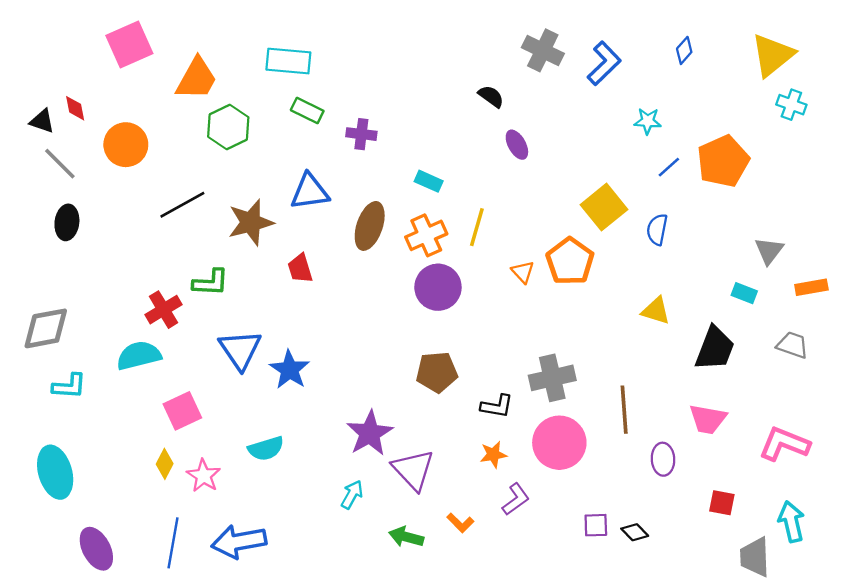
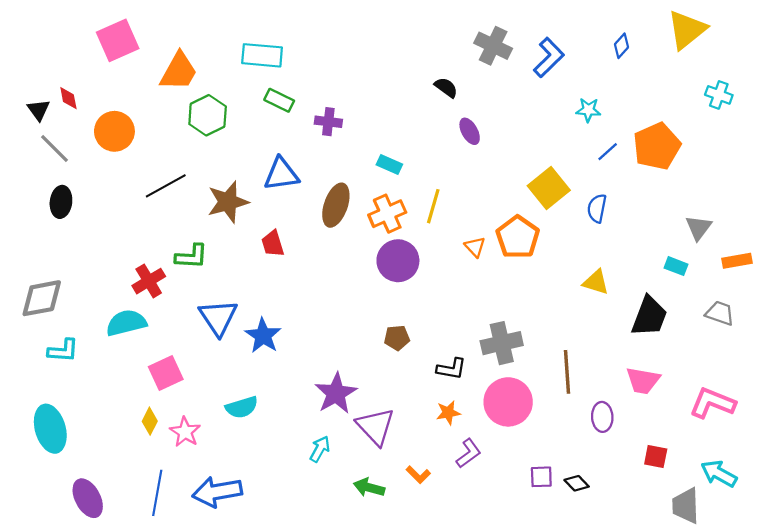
yellow triangle: (773, 55) -> (687, 30), moved
black triangle: (42, 121) -> (39, 110), turned 35
brown pentagon: (437, 372) -> (397, 338), size x0.7
cyan arrow: (791, 522) -> (719, 474), turned -48

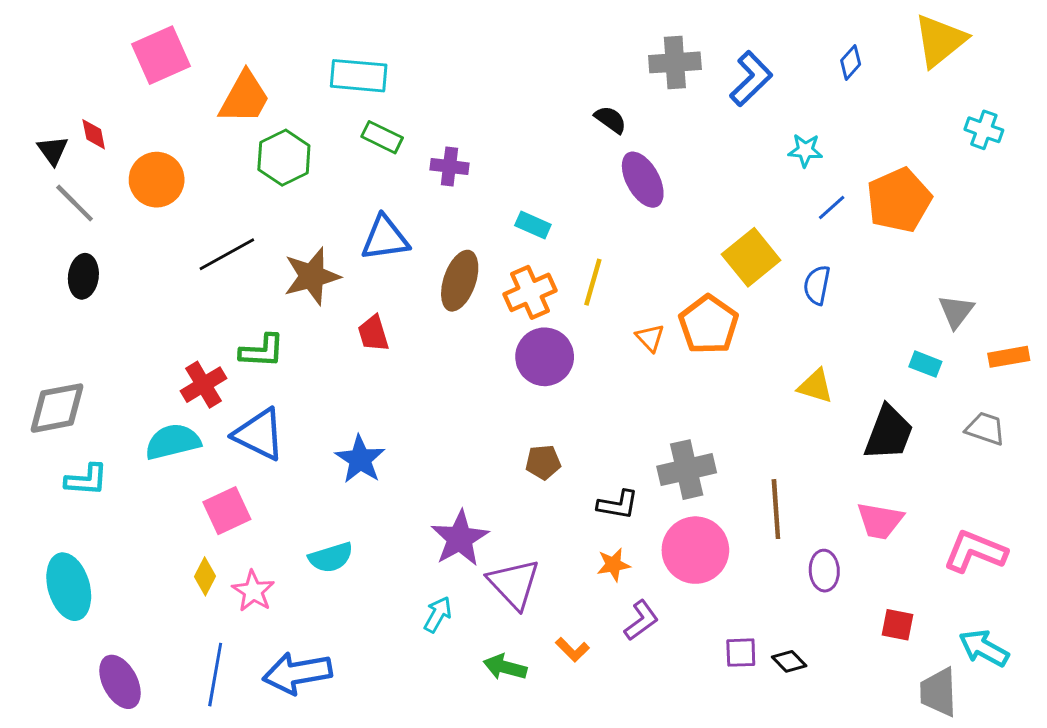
gray cross: (493, 46) -> (675, 62), turned -30
purple ellipse: (470, 131) -> (643, 180), size x1.5
blue triangle: (218, 317) -> (259, 434), moved, turned -30

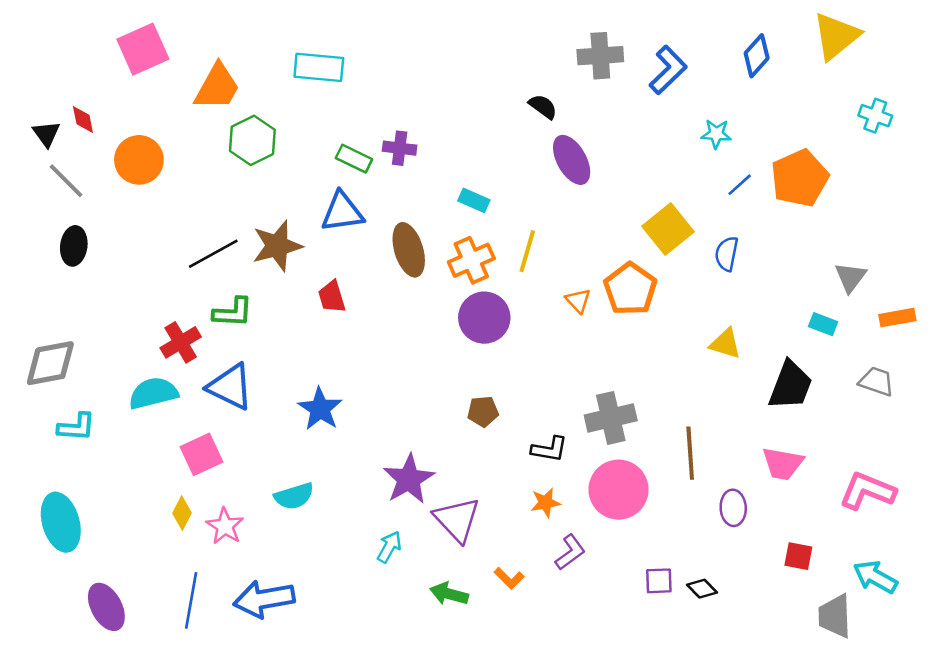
blue diamond: (851, 62) -> (757, 56), size x1.4
green rectangle: (382, 137) -> (354, 159), moved
black line: (227, 254) -> (213, 254), moved
brown ellipse: (460, 281) -> (409, 250), turned -36

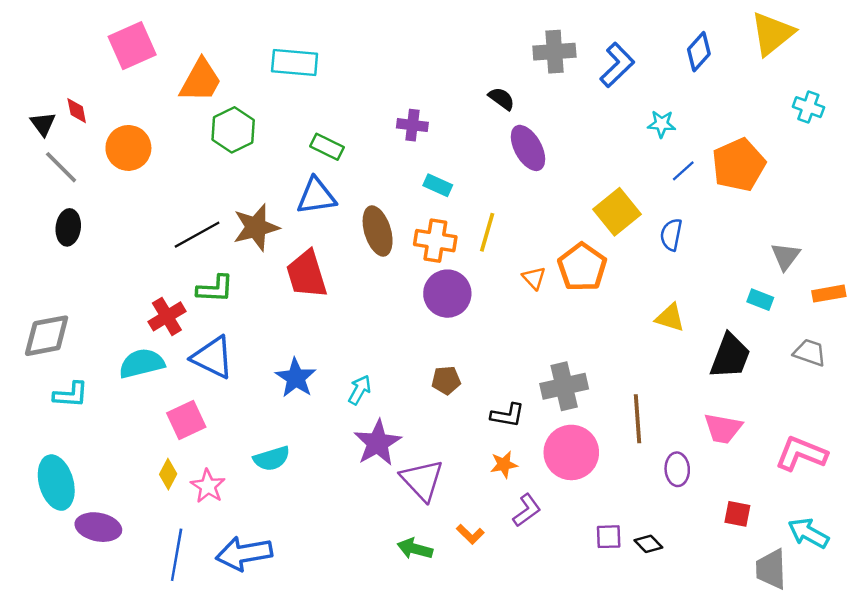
purple cross: (400, 148) -> (412, 125), moved
orange cross: (471, 260) -> (435, 241), turned 33
red trapezoid: (332, 297) -> (307, 274), size x1.6
cyan arrow: (389, 547) -> (359, 390), moved
purple ellipse: (106, 607) -> (98, 527), moved, turned -51

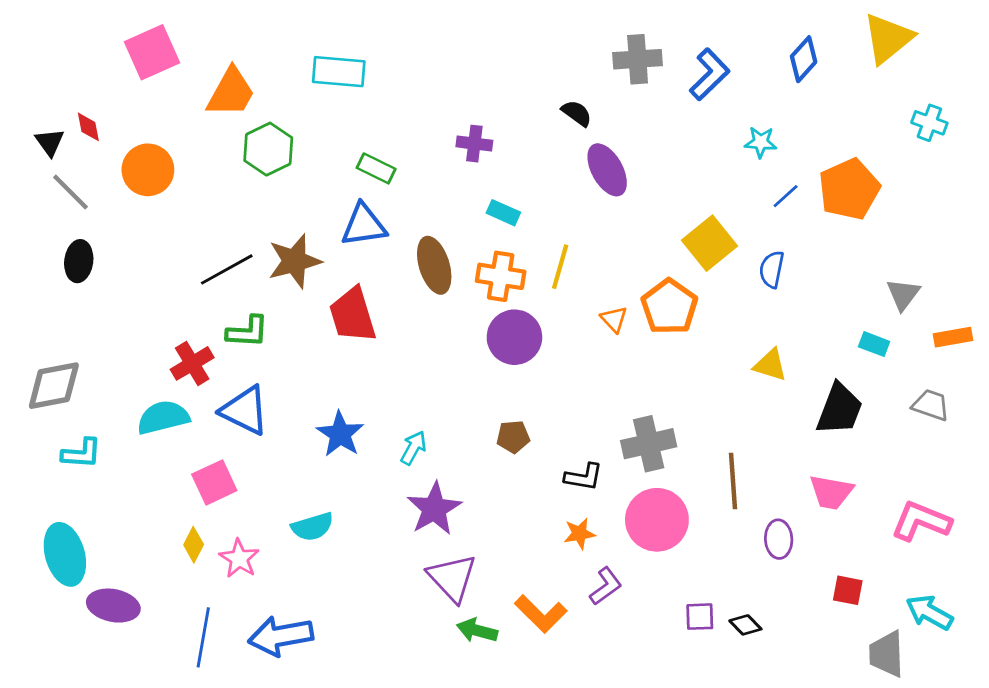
purple triangle: (422, 480) -> (452, 578), moved
orange L-shape: (470, 534) -> (541, 614), size x1.6

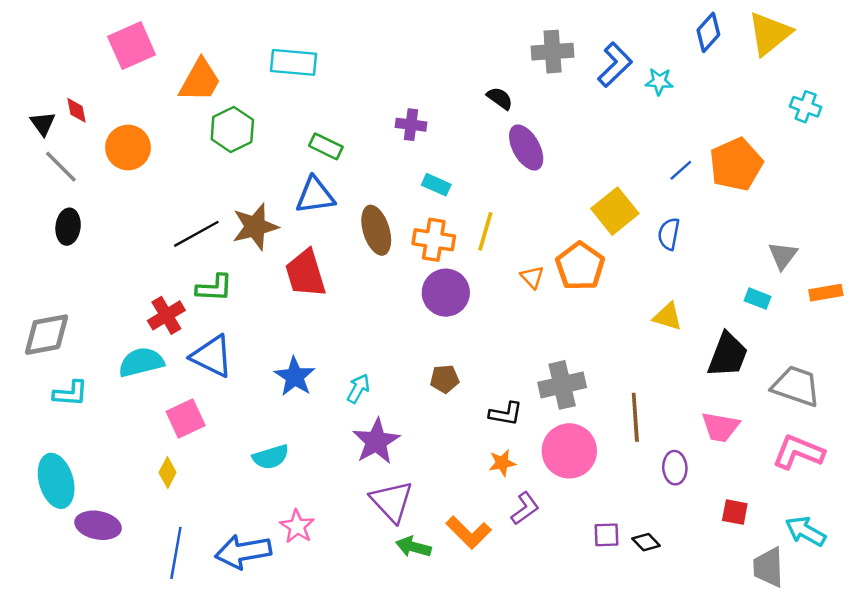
blue diamond: (804, 59) -> (708, 32), moved
cyan star: (761, 142) -> (659, 82), moved
gray trapezoid: (931, 405) -> (796, 386), moved, size x1.5
pink star: (239, 559) -> (297, 526), moved

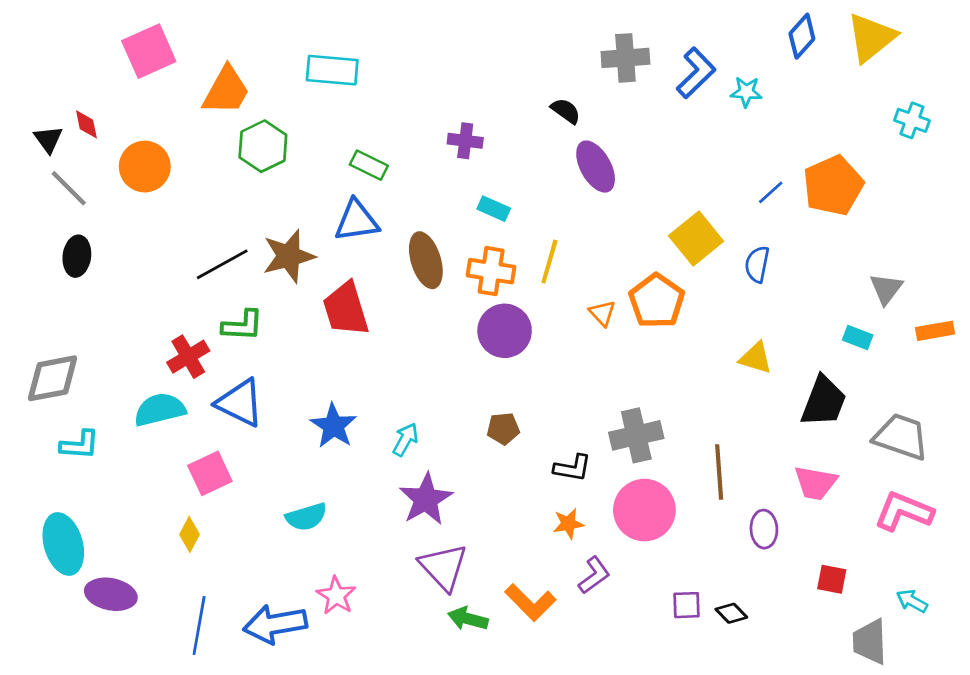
cyan arrow: (806, 531) -> (912, 601), size x0.7

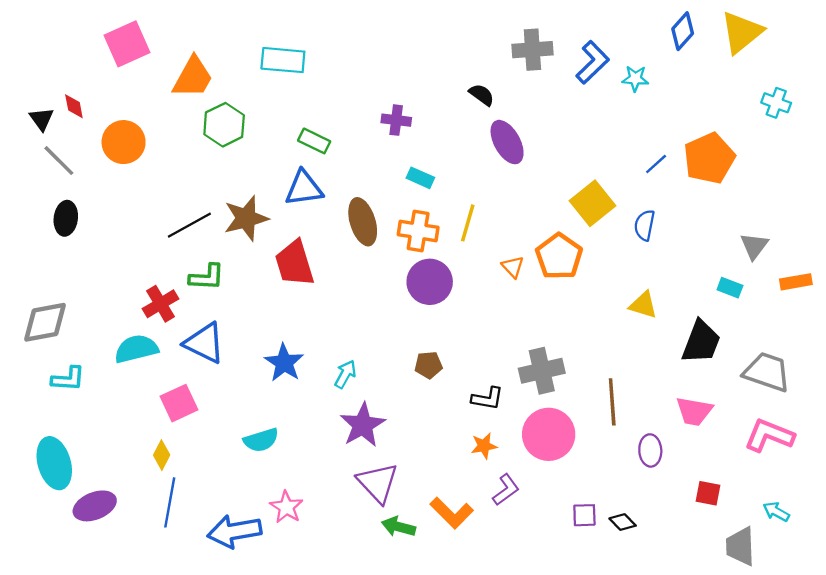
purple ellipse: (111, 594) -> (95, 506), turned -33
blue line: (199, 625) -> (170, 502), moved

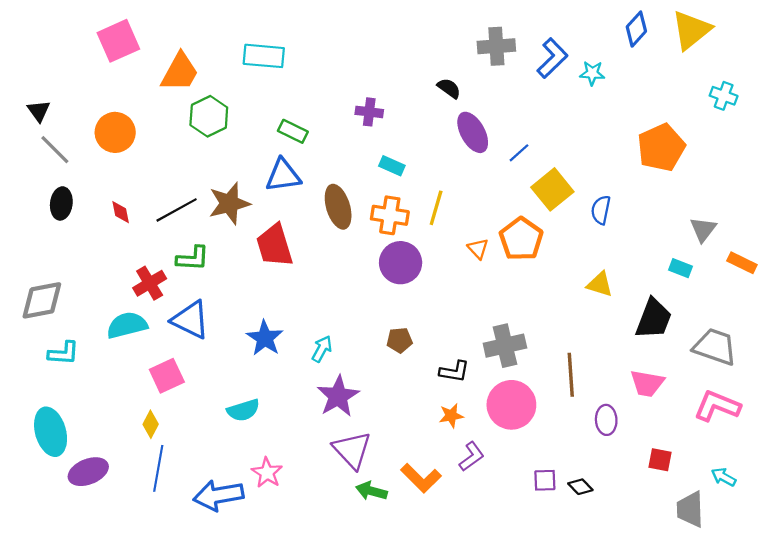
red diamond: (74, 106) -> (121, 212), moved
blue line: (656, 164) -> (519, 153), moved
orange rectangle: (796, 282) -> (742, 263), turned 36

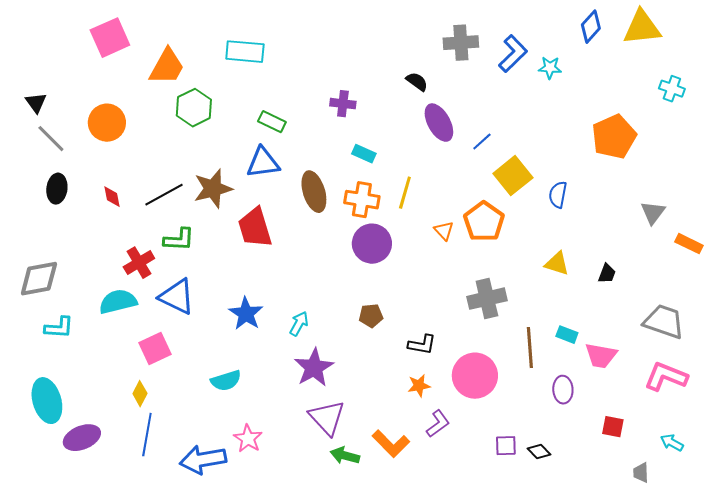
yellow triangle: (691, 30) -> (642, 28), turned 33
cyan rectangle: (681, 268) -> (567, 335), moved
black trapezoid: (654, 319) -> (607, 274), moved, size x0.5
gray cross: (505, 346) -> (487, 299), moved
gray trapezoid: (690, 509) -> (641, 473), size x0.6

